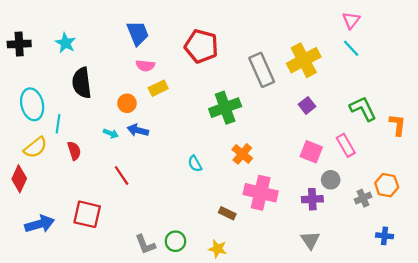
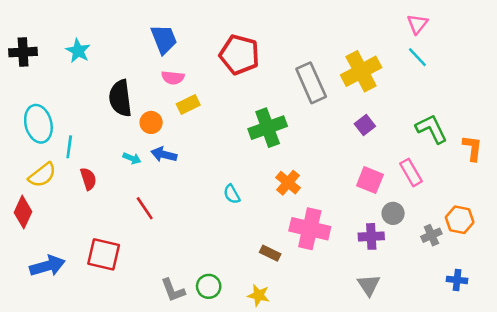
black semicircle: (82, 83) -> (120, 98), moved

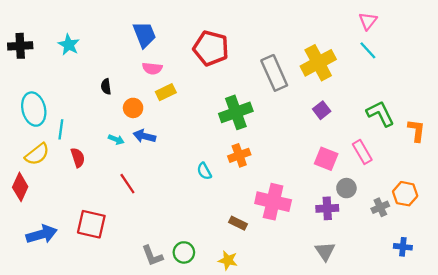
black semicircle: (120, 98) -> (106, 86), size x0.5
orange cross: (288, 183) -> (239, 155), moved, turned 30

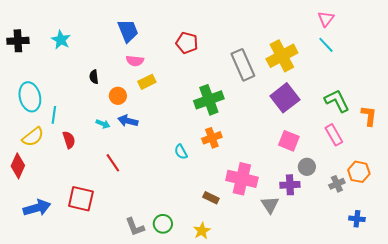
red pentagon: (211, 48) -> (187, 43), size x0.7
purple square: (322, 110) -> (285, 98), size x1.8
pink rectangle: (362, 152) -> (334, 135), moved
gray triangle: (325, 251) -> (270, 205), moved
yellow star: (228, 260) -> (202, 231), turned 30

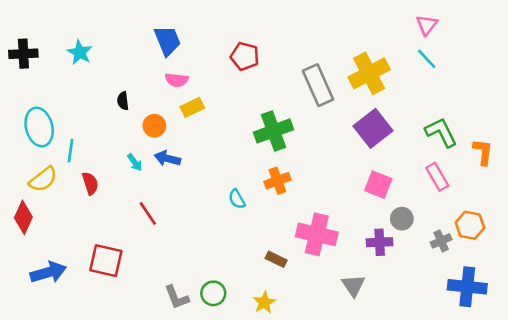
cyan arrow: (103, 124) -> (135, 162), turned 32
gray triangle: (270, 205) -> (353, 285), moved
blue cross: (357, 219) -> (467, 287), size x1.8

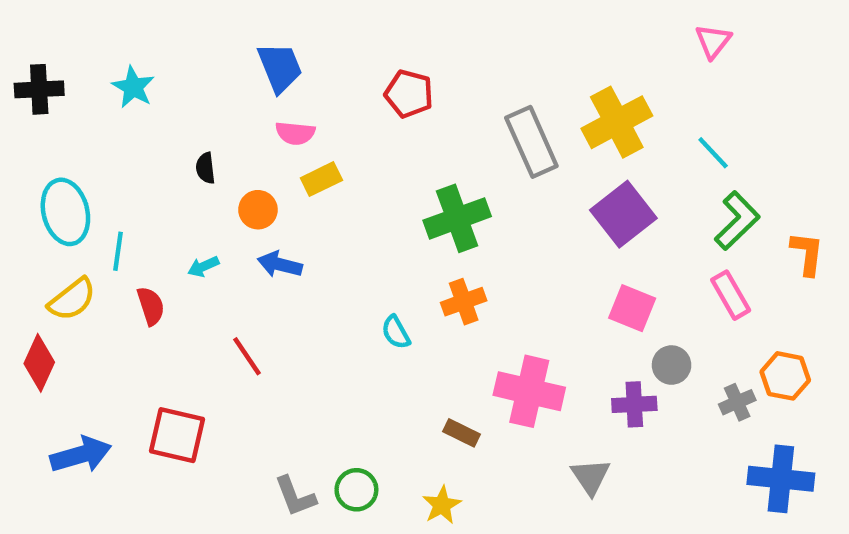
cyan line: (427, 59) -> (713, 153), moved
green L-shape: (441, 132) -> (737, 221), turned 72
cyan arrow: (135, 162) -> (203, 267), moved, turned 102

